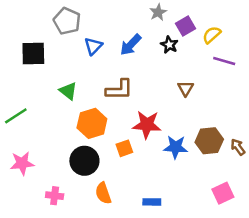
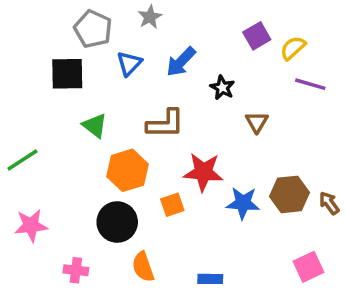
gray star: (158, 12) -> (150, 17), moved
black star: (169, 45) -> (222, 88), moved
black square: (33, 53) -> (67, 74), moved

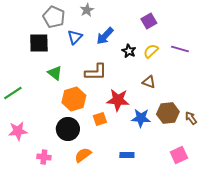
yellow semicircle: (293, 48) -> (151, 51), moved
brown triangle: (257, 122) -> (149, 82), moved, turned -40
orange semicircle: (143, 267) -> (83, 155), turned 72
blue rectangle: (210, 279) -> (127, 155), moved

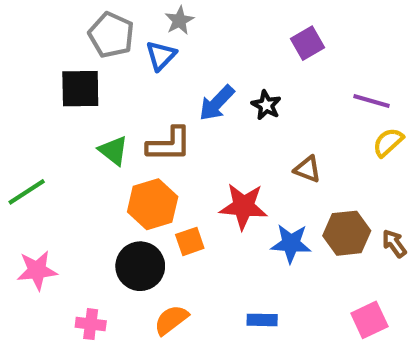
blue arrow: (105, 36) -> (217, 103), moved
blue triangle: (75, 37) -> (161, 56), moved
yellow semicircle: (151, 51) -> (388, 142), moved
brown L-shape: (96, 72) -> (169, 144), moved
orange square: (100, 119) -> (190, 241), moved

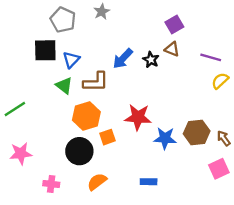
blue triangle: (161, 56) -> (71, 60), moved
brown triangle: (307, 169) -> (172, 49), moved
pink square: (369, 320) -> (219, 169), moved

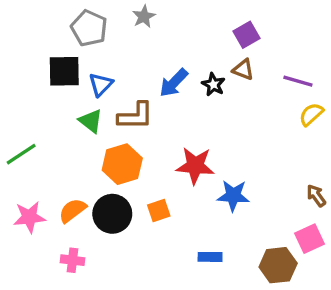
brown hexagon: (197, 132) -> (278, 265), moved
orange square: (108, 137) -> (159, 210), moved
orange semicircle: (97, 182) -> (73, 210), moved

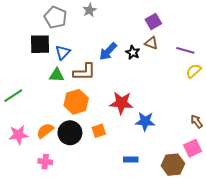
green triangle: (91, 121) -> (57, 75), turned -35

